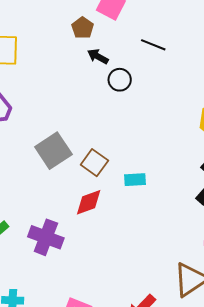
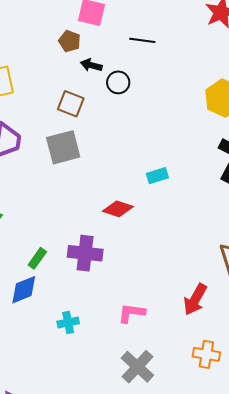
gray square: (53, 151) -> (63, 147), moved, turned 33
brown square: (94, 163) -> (71, 104), moved
red diamond: (89, 202) -> (118, 209), turned 52

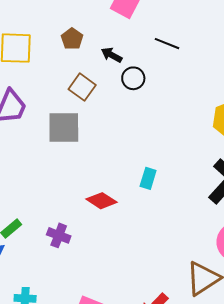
brown pentagon: (70, 41) -> (72, 39), moved
cyan rectangle: (157, 176) -> (148, 178), turned -70
purple cross: (85, 253) -> (59, 235), size x0.7

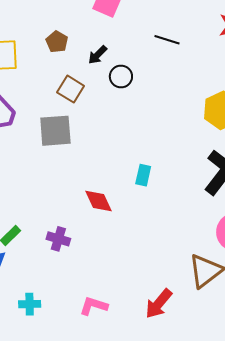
black line: (167, 44) -> (167, 40), moved
black arrow: (112, 55) -> (98, 55), turned -70
red diamond: (102, 201) -> (98, 201), turned 36

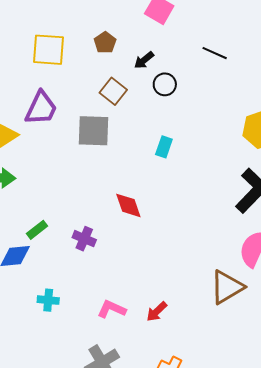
cyan rectangle: (143, 175) -> (164, 147), moved
red arrow: (159, 304) -> (157, 312), moved, size x0.7

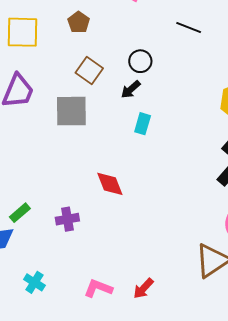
black arrow: (144, 60) -> (131, 89), moved
purple cross: (84, 239) -> (67, 219), turned -30
cyan cross: (48, 300) -> (34, 282), turned 30

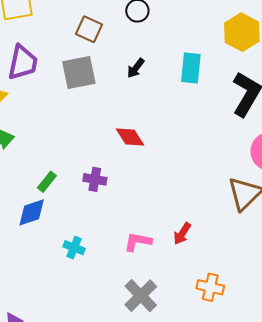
black arrow: (131, 89) -> (136, 68), moved
cyan rectangle: (143, 124) -> (191, 68), moved, size x1.4
purple cross: (67, 219) -> (95, 179), turned 30

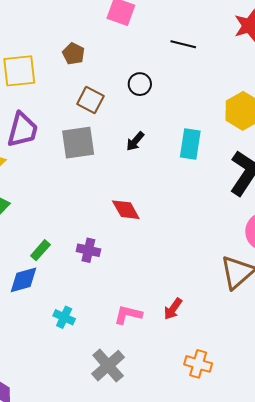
gray cross: (141, 296) -> (108, 366), moved

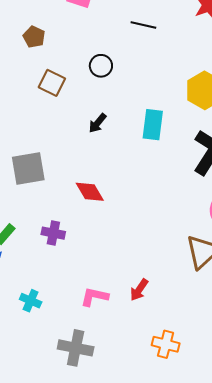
gray square: (78, 143) -> (28, 169), moved
gray cross: (108, 366) -> (76, 348), turned -36

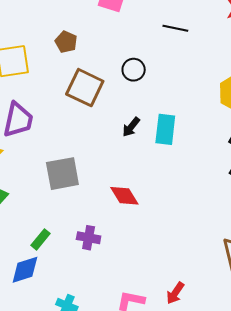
brown square: (52, 83) -> (85, 88), size x1.4
cyan rectangle: (153, 125) -> (165, 129), moved

